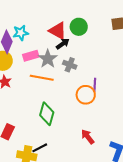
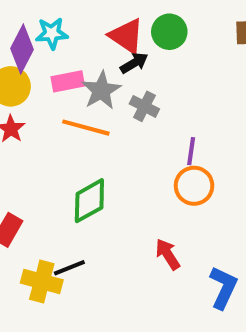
orange circle: (86, 95) -> (194, 186), moved
green diamond: (47, 114) -> (89, 201), turned 40

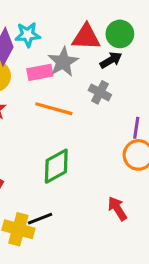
red triangle: (126, 36) -> (86, 37), turned -32
black arrow: (134, 63) -> (111, 60), moved
gray star: (101, 90) -> (63, 62), moved

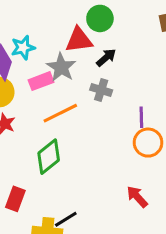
green circle: (120, 34) -> (100, 18), moved
orange line: (54, 109) -> (60, 113), turned -32
green diamond: (56, 166) -> (49, 157), moved

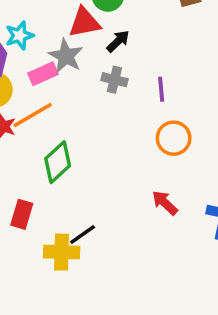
orange line: (60, 113) -> (33, 115), moved
purple line: (141, 117) -> (161, 89), moved

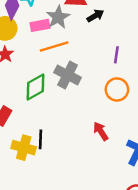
gray cross: (114, 80) -> (68, 75), moved, size x1.5
orange line: (33, 115) -> (54, 47), moved
black line: (83, 235) -> (41, 139), turned -66

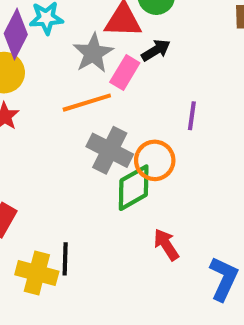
pink rectangle: (40, 25) -> (125, 73), moved, turned -48
green diamond: (36, 87) -> (134, 188), moved
orange circle: (117, 89) -> (155, 160), moved

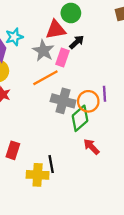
purple line: (192, 116) -> (105, 94), moved
red arrow: (166, 245) -> (91, 147), moved

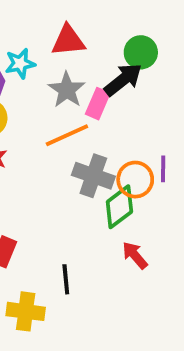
green circle: (71, 13) -> (141, 52), moved
red triangle: (56, 30) -> (68, 40), moved
black arrow: (77, 42) -> (123, 80), size x1.5
yellow cross: (38, 175) -> (26, 311), moved

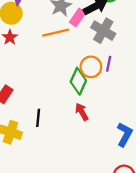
gray cross: (93, 176) -> (103, 31), moved
green diamond: (119, 207) -> (78, 81), turned -40

